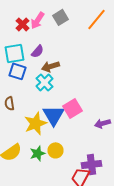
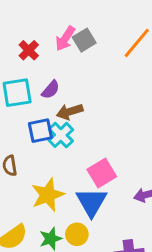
pink arrow: (38, 20) -> (65, 39), moved
blue square: (18, 71) -> (40, 131), moved, turned -30
blue triangle: (54, 115) -> (91, 202), moved

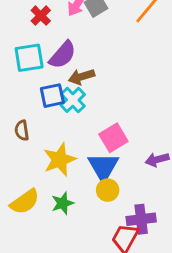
purple semicircle: (51, 90) -> (63, 55), size x1.5
yellow circle: (77, 234) -> (108, 190), moved

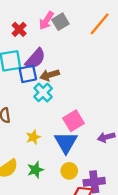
blue square: (52, 96) -> (28, 74), moved
yellow star: (60, 160) -> (33, 137), size x0.6
yellow circle: (108, 190) -> (69, 171), moved

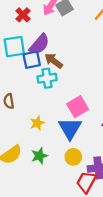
brown arrow: (50, 75) -> (54, 61), turned 54
cyan cross: (43, 92) -> (47, 78), turned 36

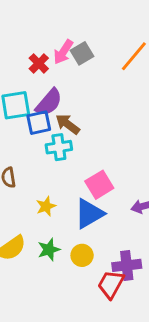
red cross: (23, 15) -> (39, 63), moved
blue triangle: (70, 128) -> (89, 214), turned 30
yellow circle: (73, 157) -> (82, 255), moved

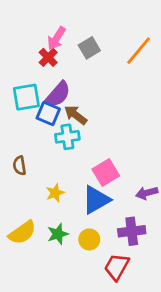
pink arrow: (63, 52) -> (56, 38), moved
blue square: (39, 123) -> (48, 114), turned 35
purple cross: (127, 265) -> (132, 231), moved

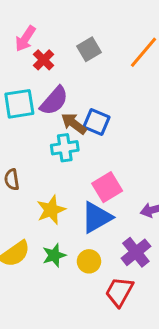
pink arrow: (56, 38) -> (25, 39), moved
blue square: (48, 114) -> (97, 122), moved
yellow star: (55, 193) -> (51, 210), size x1.4
purple cross: (132, 231) -> (136, 252), turned -32

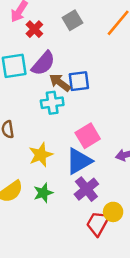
blue square: (97, 122) -> (79, 81), turned -30
purple cross: (136, 252) -> (86, 189), moved
yellow circle: (89, 261) -> (113, 212), moved

